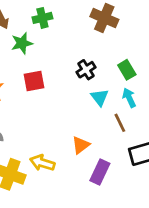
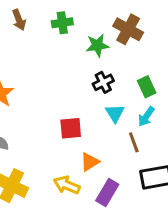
green star: (22, 43) -> (97, 45), moved
red square: (34, 81) -> (71, 128), moved
cyan arrow: (129, 98) -> (146, 117), turned -126
yellow arrow: (42, 163) -> (67, 185), moved

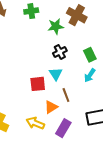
cyan triangle: (115, 113) -> (56, 74), moved
brown line: (134, 142) -> (66, 95), moved

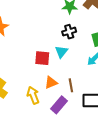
brown line: (66, 95) -> (71, 85), moved
yellow arrow: (35, 123) -> (33, 95), turned 36

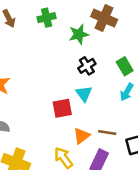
brown line: (71, 85) -> (107, 132), turned -56

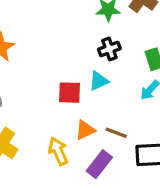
cyan triangle: (84, 94) -> (99, 81), turned 30

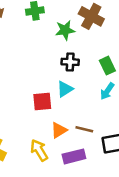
black cross: (109, 49) -> (70, 62), turned 30
purple rectangle: (99, 164) -> (74, 156), turned 45

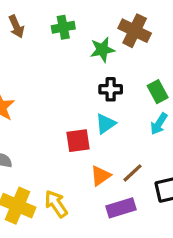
brown line: (84, 129) -> (132, 173), turned -54
yellow arrow: (39, 150) -> (56, 204), moved

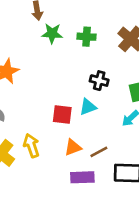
green cross: (63, 27) -> (87, 37), moved
green star: (102, 50) -> (52, 33), moved
yellow arrow: (56, 204) -> (31, 146), moved

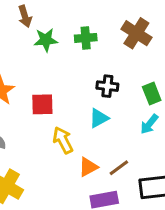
red square: (62, 115) -> (42, 104), moved
yellow arrow: (31, 146) -> (63, 140), moved

